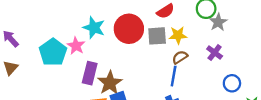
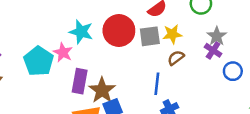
gray star: (218, 22) -> (217, 36), moved
blue line: (174, 76) -> (157, 84), moved
blue circle: (232, 83) -> (233, 71), moved

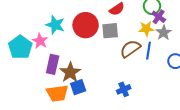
yellow star: (172, 34) -> (146, 29), moved
purple cross: (213, 50) -> (159, 17), moved
brown semicircle: (176, 58) -> (130, 49), size x1.5
blue line: (157, 84) -> (149, 51), moved

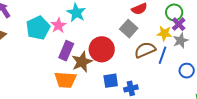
red circle: (86, 25) -> (102, 49), moved
gray square: (110, 31) -> (129, 29), turned 36
blue square: (78, 87) -> (111, 81), moved

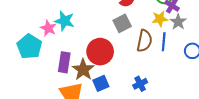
pink star: (58, 25) -> (48, 28), moved
gray square: (129, 29) -> (122, 23), turned 36
brown semicircle: (145, 50) -> (144, 41), turned 140
blue square: (111, 81) -> (101, 83), moved

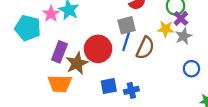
blue line: (164, 42) -> (126, 42), moved
cyan pentagon: (29, 46) -> (28, 28), turned -30
blue square: (101, 83) -> (109, 86), moved

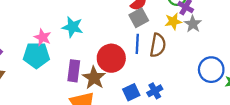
pink star: (51, 14) -> (43, 37), moved
gray square: (127, 25) -> (139, 18), moved
blue circle: (191, 69) -> (211, 70), moved, size x1.5

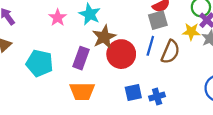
cyan pentagon: (36, 55) -> (40, 63), moved
brown star: (94, 78) -> (104, 37), moved

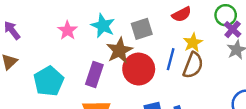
gray square: (158, 20) -> (142, 29), moved
yellow star: (191, 32) -> (193, 43), moved, turned -30
cyan pentagon: (40, 63) -> (49, 81), turned 30

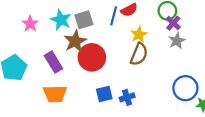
gray square: (142, 29) -> (84, 20), moved
blue line: (171, 59) -> (114, 16), moved
purple rectangle: (94, 74) -> (53, 62), turned -50

